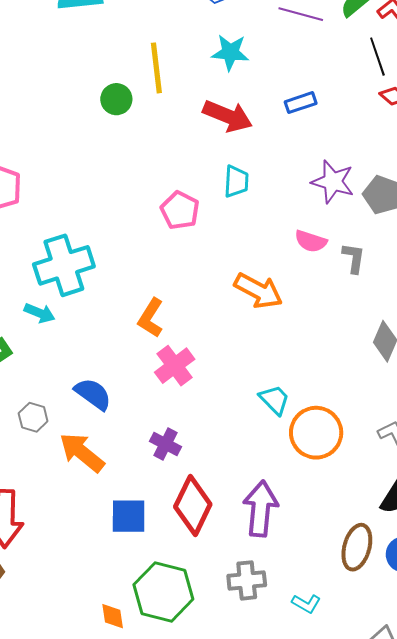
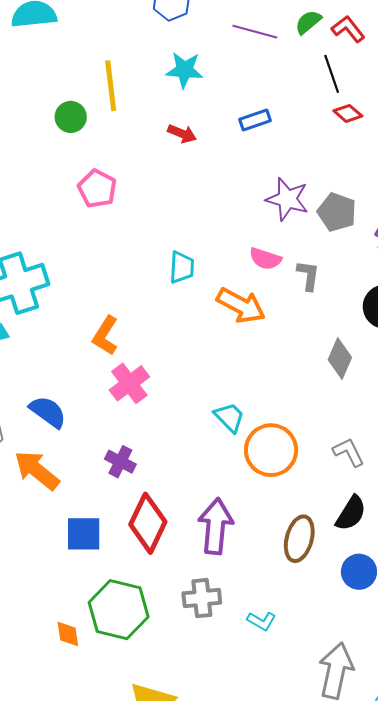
red arrow: (228, 116) -> (182, 134), size x0.6
cyan trapezoid: (236, 181) -> (182, 267), moved
pink pentagon: (180, 210) -> (97, 189), moved
orange arrow: (258, 291) -> (241, 305), moved
brown ellipse: (357, 547) -> (299, 539), moved

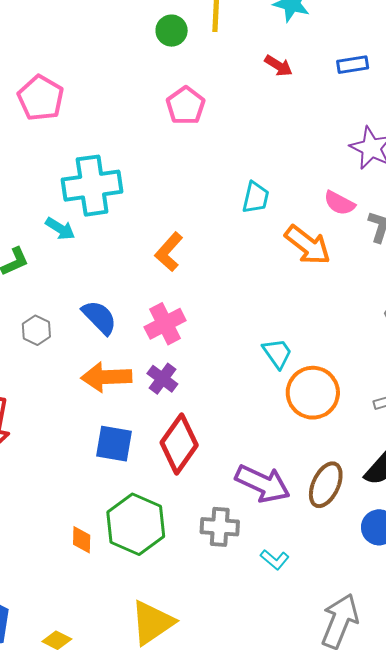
pink cross: (129, 383) -> (165, 324), moved
orange arrow: (37, 470) -> (106, 377), moved, turned -51
purple arrow: (216, 526) -> (263, 484), moved, turned 100

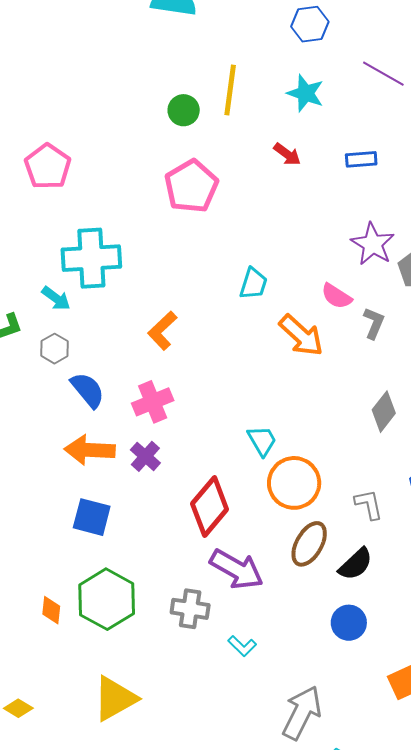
pink pentagon: (186, 106) -> (191, 186), size x1.4
gray hexagon: (36, 330) -> (54, 349), moved
red diamond: (179, 444) -> (210, 507), moved
brown ellipse: (326, 485) -> (309, 544), moved

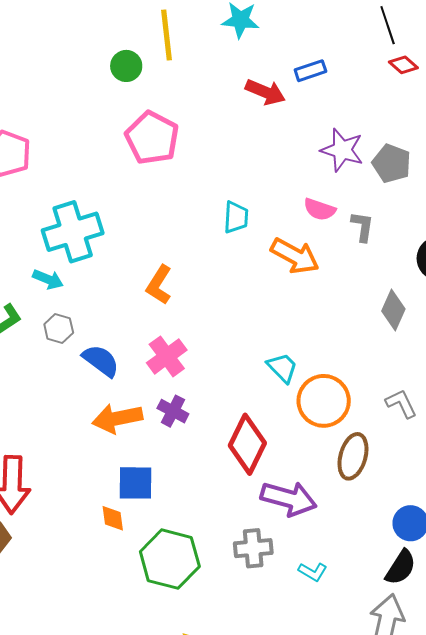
red arrow: (287, 154) -> (265, 92), moved, size x1.4
black semicircle: (356, 564) -> (401, 567), moved
orange diamond: (51, 610) -> (113, 518), moved

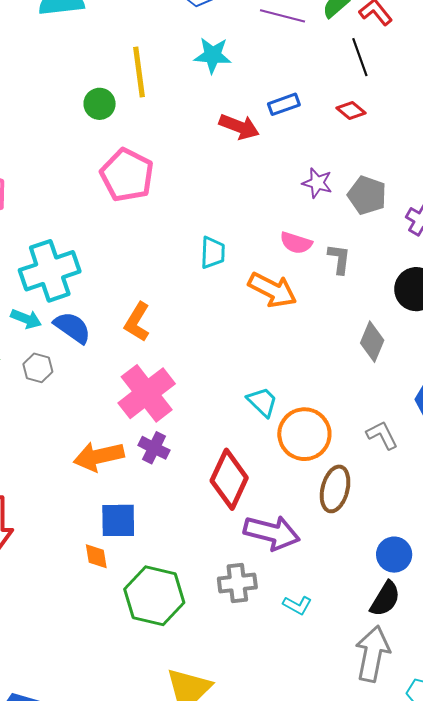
red diamond: (403, 65) -> (351, 111), moved
purple star: (342, 150) -> (317, 183), size x0.7
pink cross: (167, 356) -> (147, 393), size x1.4
blue semicircle: (101, 361) -> (72, 327), moved

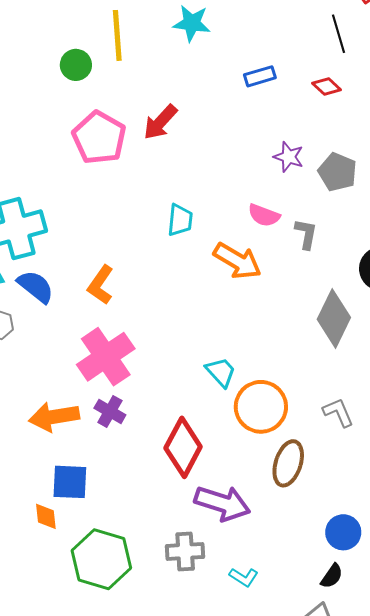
red arrow: (239, 127) -> (160, 122), moved, turned 108
gray diamond: (372, 342) -> (334, 318), size x1.4
black semicircle: (385, 599) -> (332, 576), size x0.7

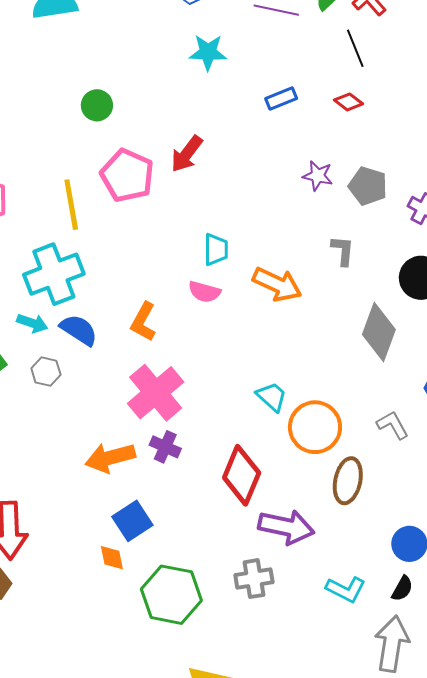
yellow line: (117, 35) -> (71, 205), moved
pink semicircle: (264, 215) -> (204, 292), moved
blue square: (70, 482) -> (132, 521), turned -30
cyan L-shape: (244, 577) -> (346, 589), moved, size x1.4

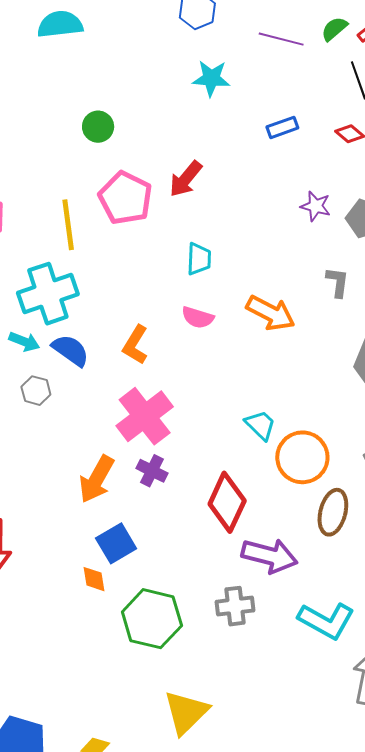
cyan trapezoid: (216, 249) -> (199, 259), moved
orange arrow: (110, 458) -> (97, 479), turned -48
cyan L-shape: (346, 589) -> (326, 621), size x1.4

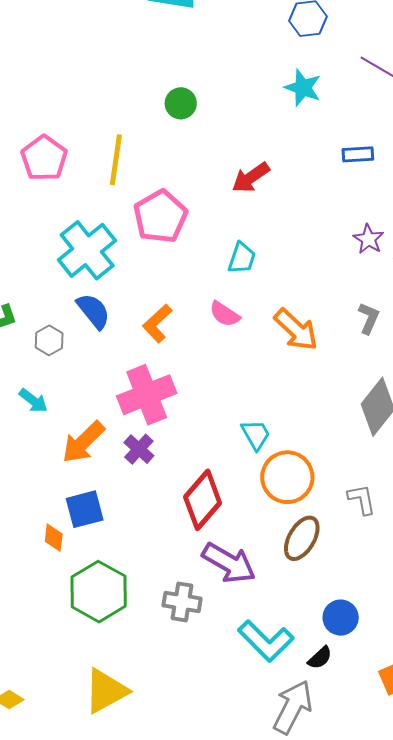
pink pentagon: (125, 198) -> (160, 217), moved
yellow line: (68, 225) -> (116, 160), moved
cyan cross: (48, 294) -> (87, 250), turned -36
cyan arrow: (24, 342) -> (33, 401), moved

